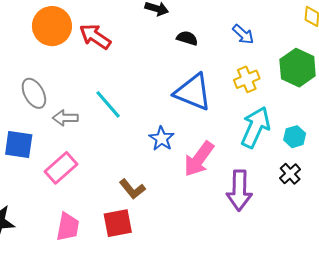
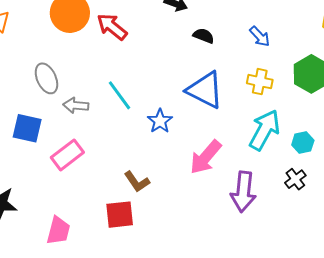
yellow cross: (247, 79) -> (260, 82), turned 30
blue star: (162, 139) -> (160, 121), moved
pink trapezoid: (68, 227) -> (58, 231), moved

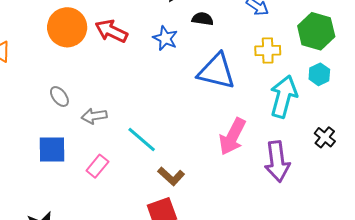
gray ellipse: (46, 78) -> (59, 97), size x0.7
cyan line: (120, 95) -> (142, 140), moved
blue star: (160, 121) -> (165, 38), moved
cyan hexagon: (303, 143) -> (319, 74), moved
pink rectangle: (67, 155) -> (97, 166), size x0.7

